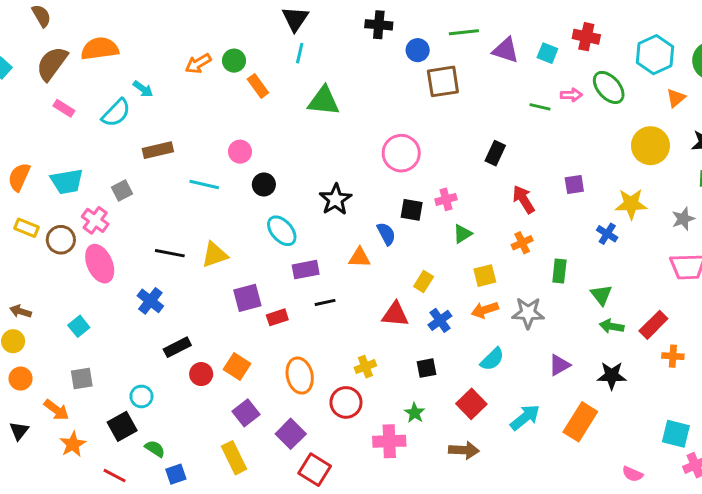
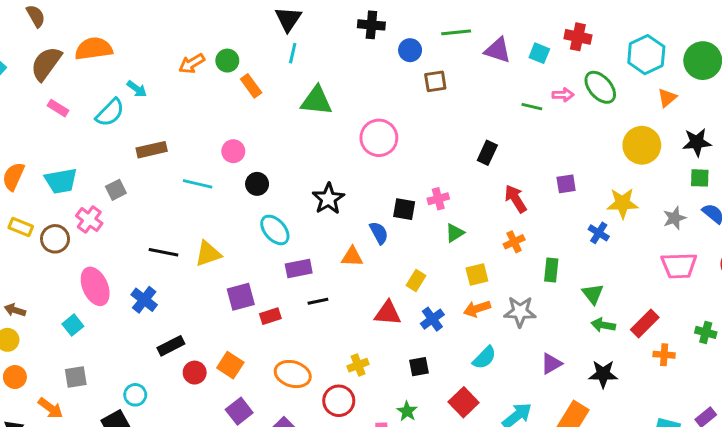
brown square: (443, 81) -> (435, 81), size x0.7
pink circle: (401, 153) -> (379, 138), moved
pink ellipse: (100, 264) -> (95, 286), moved
orange ellipse: (300, 376) -> (293, 374), turned -60

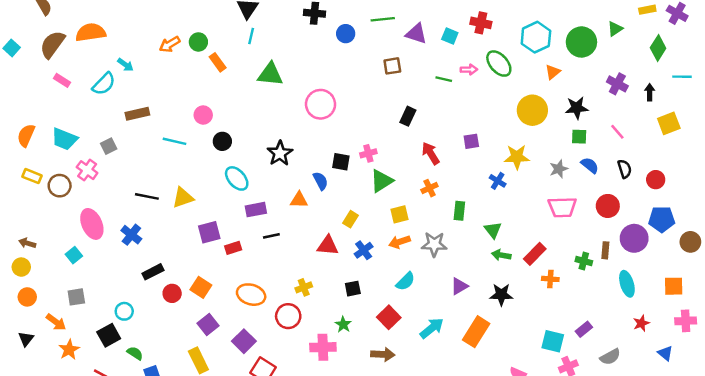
brown square: (435, 81) -> (392, 66), moved
cyan trapezoid: (61, 181) -> (64, 139), turned 32
green triangle: (455, 233) -> (382, 181), size x1.5

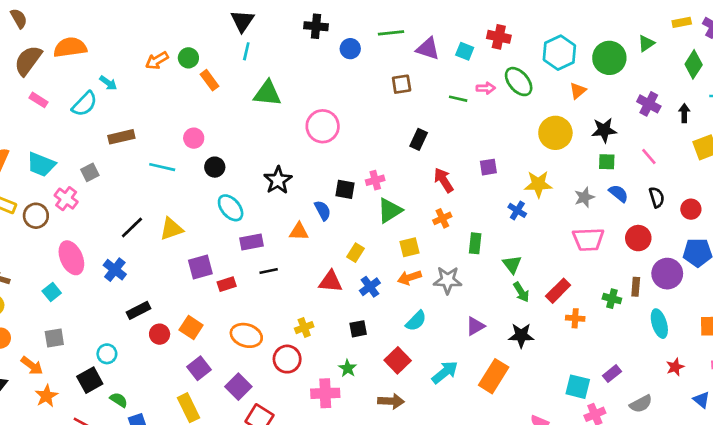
black line: (147, 196) -> (132, 228), turned -55
green arrow: (501, 255) -> (521, 292), turned -132

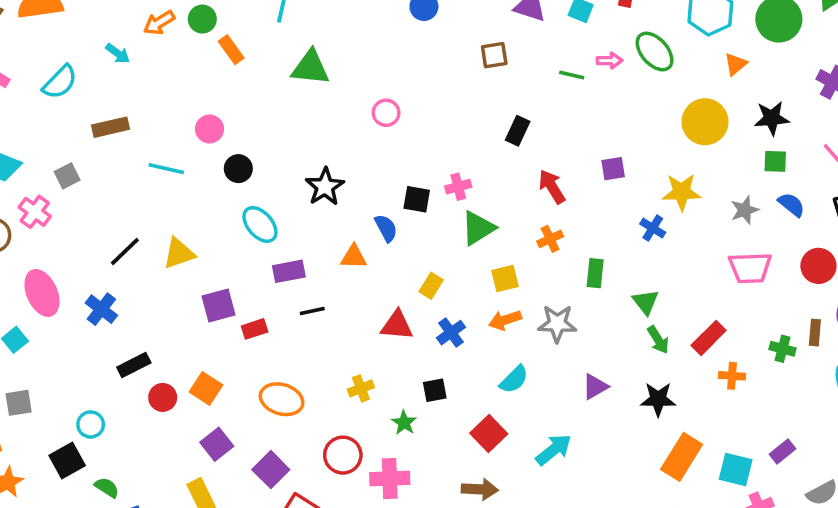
cyan arrow: (108, 83) -> (118, 53), moved
pink circle: (323, 126) -> (386, 113), size x0.6
red circle: (287, 359) -> (343, 455), moved
green star: (348, 368) -> (404, 423), moved
orange rectangle: (494, 376) -> (682, 457), moved

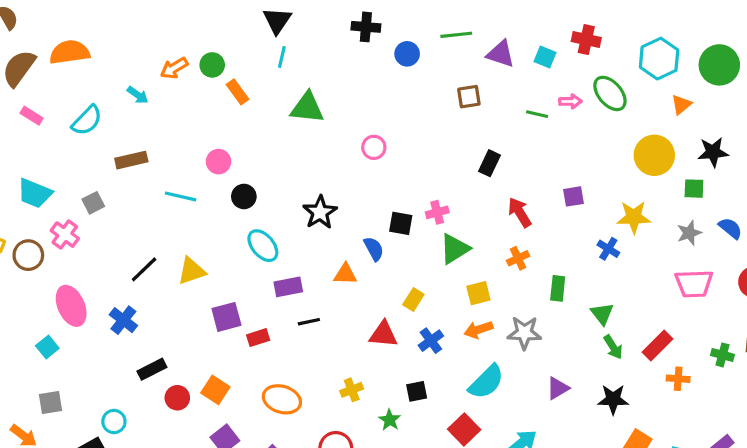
green square: (775, 161) -> (694, 189), moved
cyan semicircle: (514, 379) -> (486, 382), size x1.4

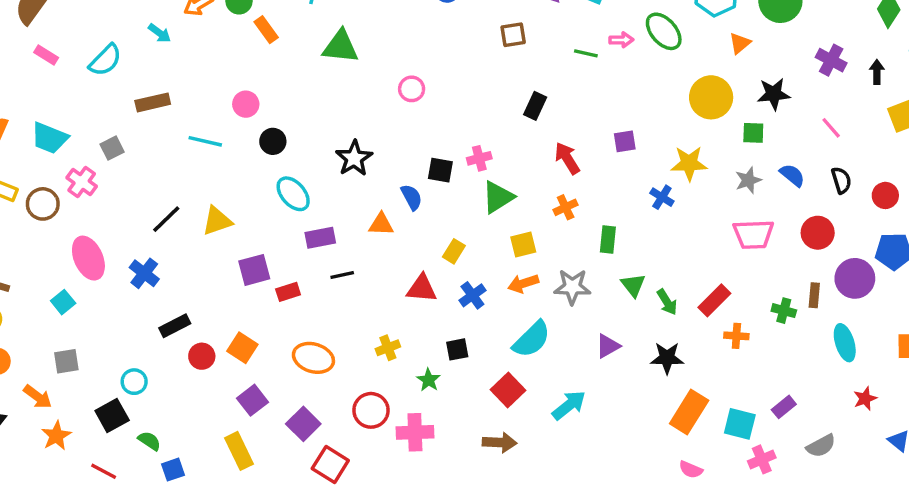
green triangle: (602, 314) -> (633, 285), moved

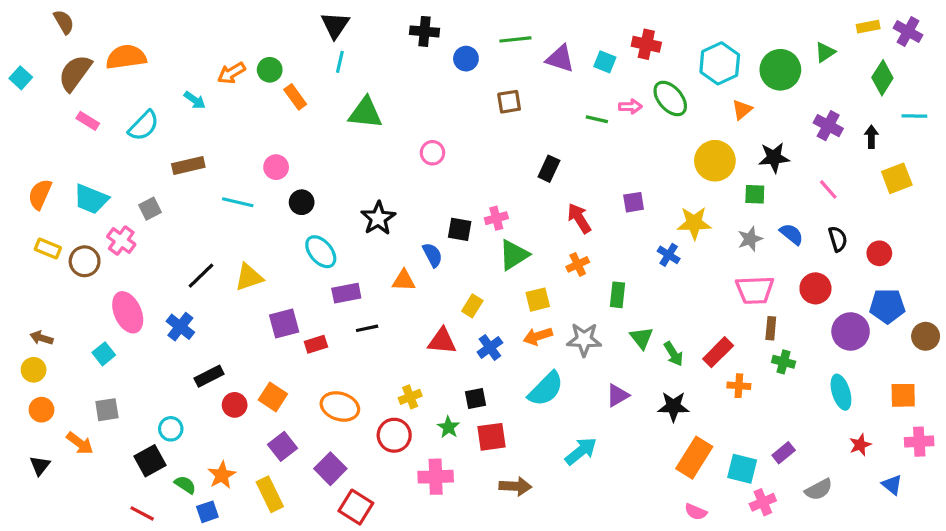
brown square: (513, 35) -> (509, 102), moved
brown rectangle: (814, 295) -> (771, 328), moved
red square: (508, 390) -> (492, 437), moved, turned 36
red circle: (371, 410) -> (394, 435), moved
orange star: (56, 436) -> (222, 475), moved

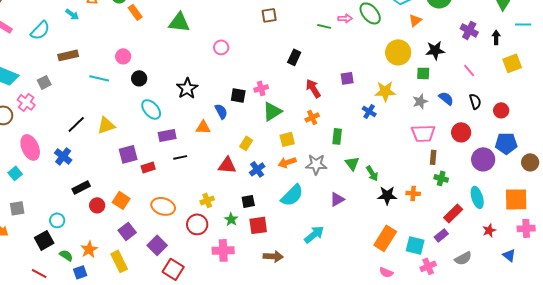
red rectangle: (718, 352) -> (453, 213), moved
orange square: (903, 395) -> (516, 199), size x1.4
black star: (673, 406) -> (387, 195), moved

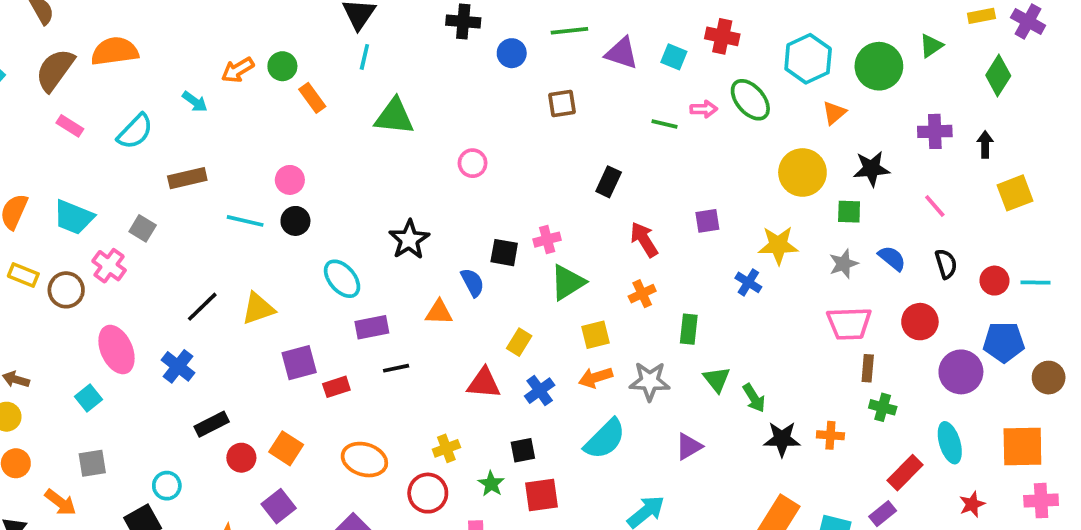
cyan line: (523, 24) -> (1035, 282), moved
purple cross: (469, 30) -> (935, 131), turned -30
black circle: (139, 78) -> (295, 221), moved
gray square: (44, 82) -> (143, 228), turned -32
purple square: (127, 231) -> (279, 506), moved

